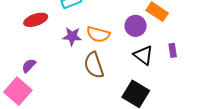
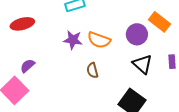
red ellipse: (36, 20) -> (22, 24), moved
brown semicircle: (94, 65) -> (92, 70), size x0.6

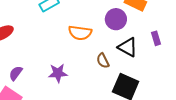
purple star: (73, 40) -> (58, 73), moved
brown semicircle: (92, 70) -> (103, 61), moved

